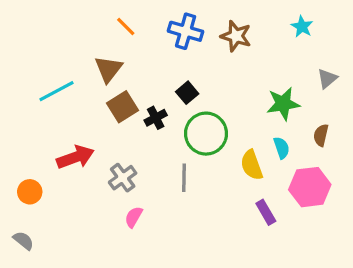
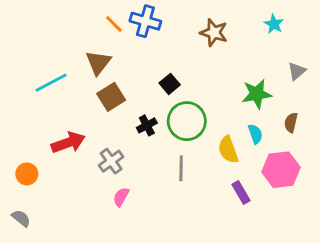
blue cross: (186, 31) -> (145, 21), moved
black cross: (156, 118) -> (147, 125), moved
gray line: (184, 178) -> (181, 168), moved

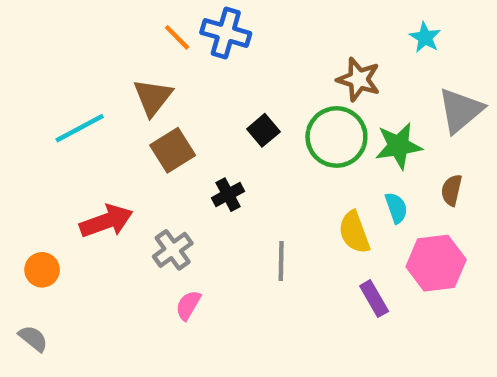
brown star: (214, 33) -> (359, 79), moved
gray triangle: (297, 71) -> (460, 110), size x1.6
green circle: (187, 121) -> (336, 137), moved

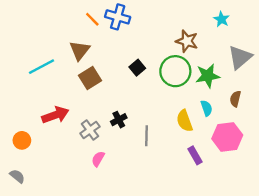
black cross: (228, 195) -> (119, 120), moved

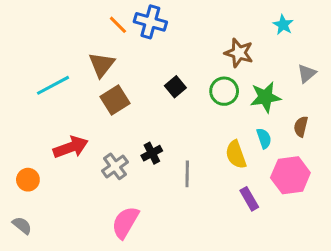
gray triangle: (240, 57) -> (307, 73), size x0.6
green circle: (175, 71) -> (224, 91), size x0.7
pink semicircle: (98, 159) -> (125, 222), moved, size x1.6

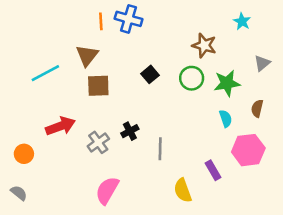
orange line: (118, 25) -> (101, 21), turned 42
brown square: (115, 100) -> (98, 86), turned 30
yellow semicircle: (236, 155) -> (183, 190), moved

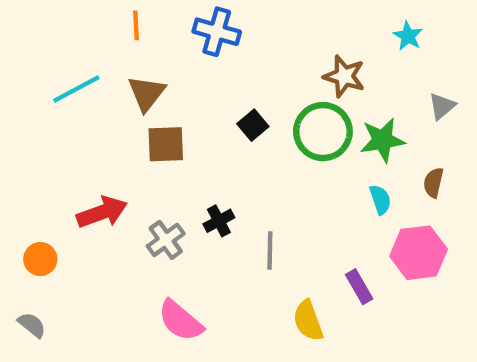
orange line: (101, 21) -> (136, 25), moved
cyan line: (45, 73) -> (76, 89), moved
green circle: (192, 78) -> (323, 132), size x1.4
pink semicircle: (107, 190) -> (181, 321), turned -80

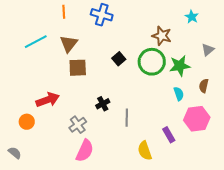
gray cross: (166, 240) -> (78, 125), moved
orange circle: (40, 259) -> (27, 122), moved
pink semicircle: (181, 321) -> (85, 151), turned -105

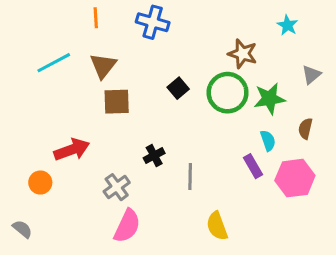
purple rectangle: (169, 135) -> (253, 166), moved

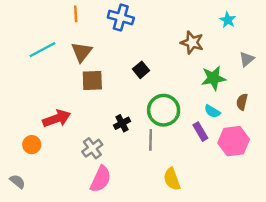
green circle: (228, 93) -> (164, 110), moved
cyan semicircle: (268, 141) -> (212, 111), turned 140

